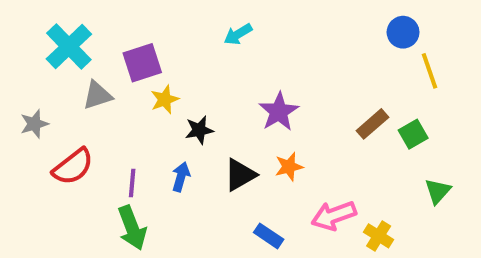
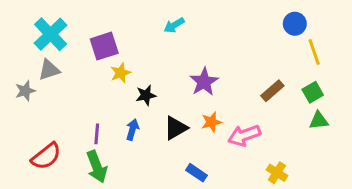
gray triangle: (97, 95) -> (49, 70), moved
green square: (413, 134) -> (313, 92), moved
red semicircle: (73, 167) -> (46, 156), moved
green triangle: (438, 191) -> (319, 121), moved, turned 42
pink arrow: (334, 216) -> (244, 135), moved

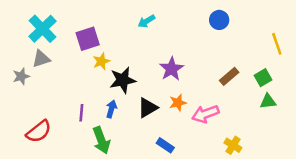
blue circle: (295, 24) -> (219, 20), moved
yellow line: (314, 52) -> (277, 44), moved
black star: (146, 95) -> (123, 80), size x1.5
green arrow: (97, 167) -> (101, 140), moved

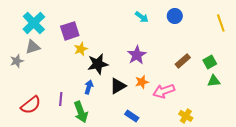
cyan arrow: (146, 21) -> (142, 17), moved, turned -112
yellow line: (277, 44) -> (221, 23), moved
purple line: (81, 113) -> (61, 99), moved

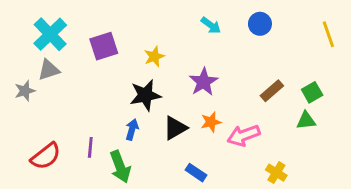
yellow star: (81, 49) -> (154, 57), moved
green triangle: (214, 81) -> (306, 121), moved

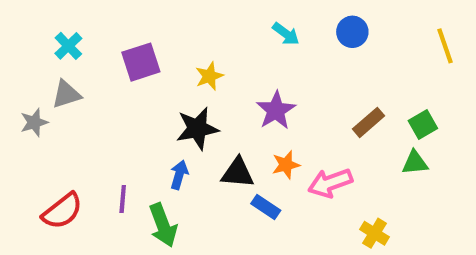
cyan cross: (50, 34) -> (68, 46), size x0.6
black triangle: (175, 128) -> (238, 173), turned 35
blue rectangle: (196, 173) -> (266, 207), moved

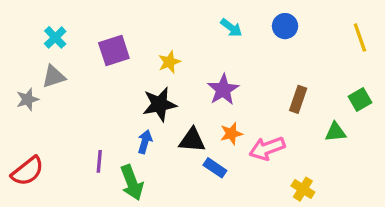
brown rectangle: (368, 122) -> (298, 99), turned -30
green square: (423, 124) -> (360, 99), moved
red semicircle: (62, 211) -> (28, 171), moved

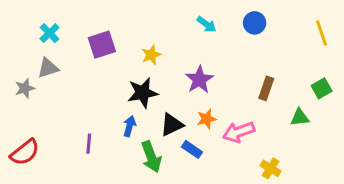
black triangle: (192, 140) -> (172, 125), turned -30
green arrow: (132, 183) -> (151, 157), moved

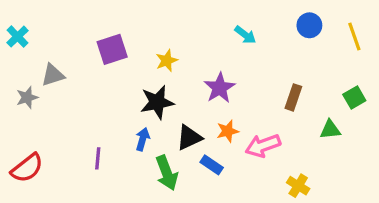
blue circle: (255, 23) -> (309, 25), moved
cyan arrow: (207, 24) -> (245, 35), moved
cyan cross: (49, 33) -> (18, 37), moved

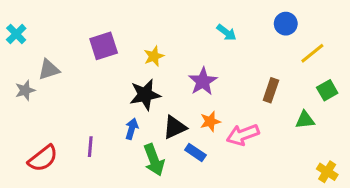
yellow line: (354, 37) -> (312, 53), moved, turned 70
red semicircle: (27, 168) -> (43, 158), moved
yellow cross: (298, 186) -> (327, 172), moved

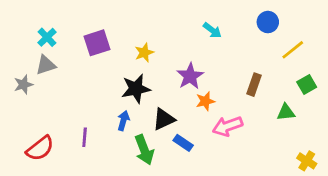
cyan cross: (16, 34) -> (47, 37), moved
orange star: (210, 121) -> (205, 101), moved

